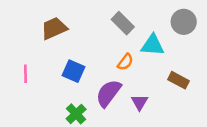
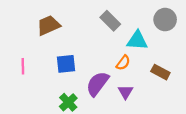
orange semicircle: (125, 62) -> (123, 63), moved
blue square: (73, 71) -> (66, 64), turned -30

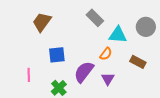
gray circle: (165, 20) -> (146, 27), moved
brown trapezoid: (48, 25) -> (42, 22), turned -30
pink line: (23, 66) -> (29, 75), moved

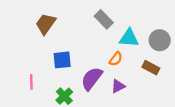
gray circle: (146, 27) -> (160, 40), moved
purple triangle: (108, 79) -> (118, 86), turned 32

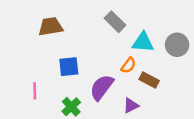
brown trapezoid: (46, 24) -> (51, 27), turned 45
brown rectangle: (151, 68) -> (149, 80), moved
purple triangle: (118, 86) -> (131, 106), moved

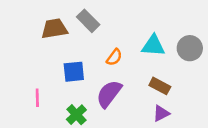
gray rectangle: (115, 22) -> (88, 21), moved
orange semicircle: (128, 65) -> (114, 57), moved
purple triangle: (131, 106) -> (161, 113), moved

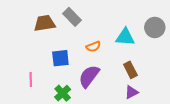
gray circle: (190, 48) -> (155, 27), moved
orange semicircle: (114, 57) -> (93, 47), turned 32
brown rectangle: (160, 86) -> (130, 70), turned 35

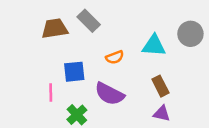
purple semicircle: (89, 76) -> (110, 94), turned -100
pink line: (31, 79) -> (51, 93), moved
purple triangle: (131, 92) -> (162, 113), turned 40

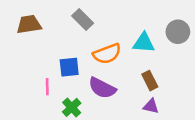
brown trapezoid: (55, 29) -> (29, 24), moved
orange semicircle: (115, 57) -> (107, 54), size x1.6

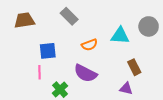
orange semicircle: (107, 54) -> (89, 45), size x0.7
blue square: (69, 67) -> (48, 51), moved
brown rectangle: (150, 81) -> (134, 67), moved

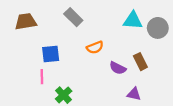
cyan triangle: (120, 36) -> (133, 20), moved
brown rectangle: (134, 67) -> (140, 62), moved
purple semicircle: (85, 73) -> (118, 68), moved, size x0.7

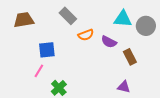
orange semicircle: (95, 47) -> (86, 35), moved
purple semicircle: (118, 68) -> (109, 42), moved
pink line: (42, 77) -> (39, 71), turned 32

